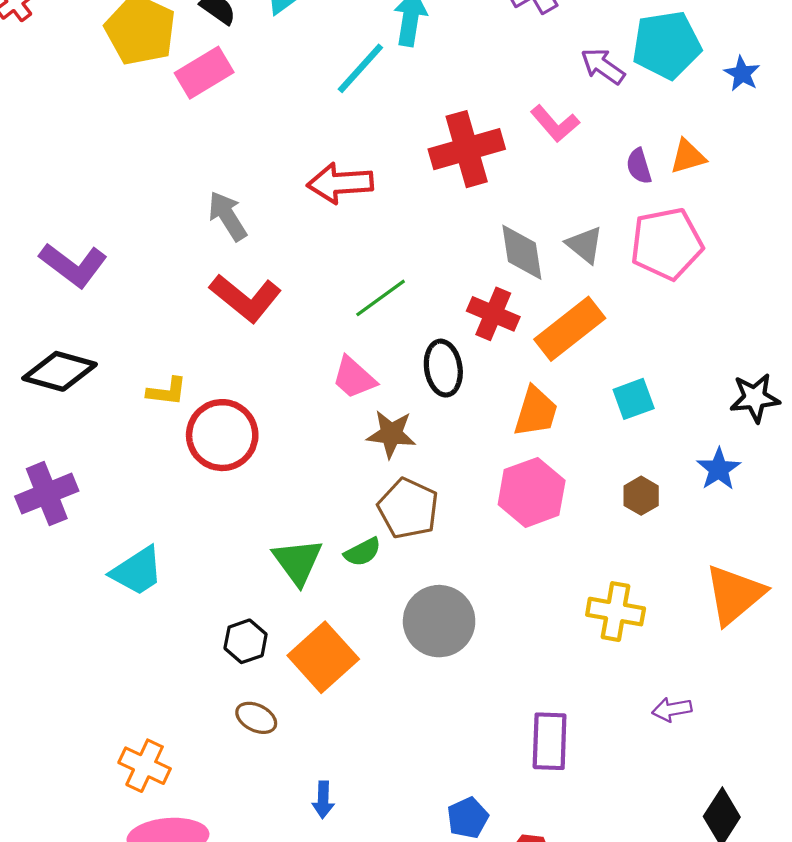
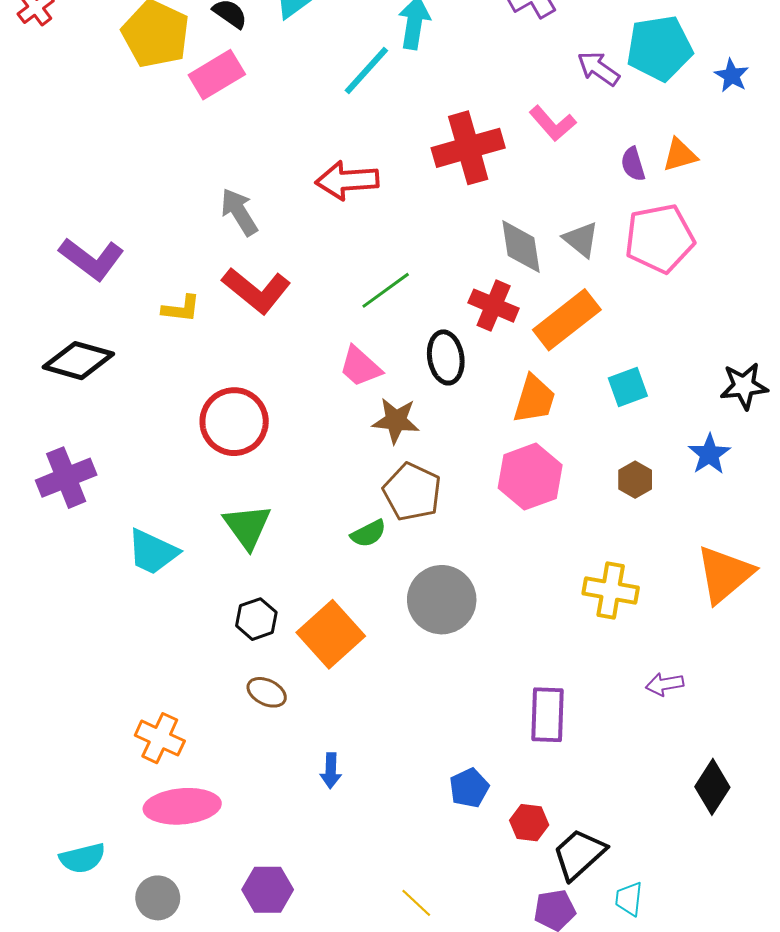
yellow L-shape: (167, 391) -> (181, 309), moved
green triangle: (298, 562) -> (247, 526), moved
cyan trapezoid: (137, 571) -> (153, 552), turned 58

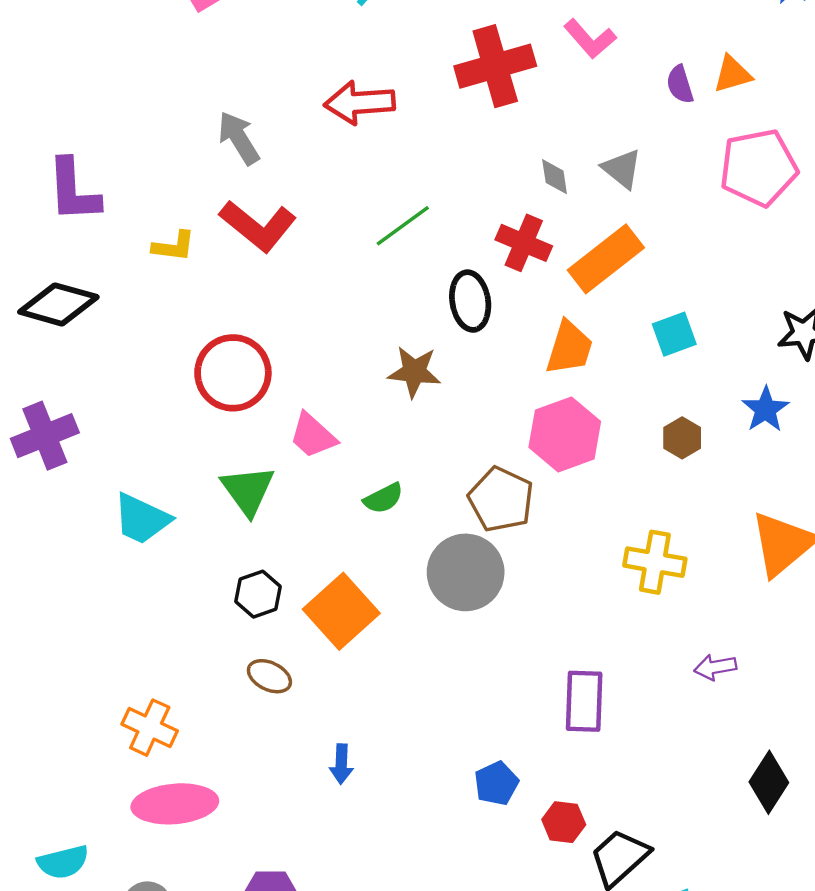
pink pentagon: (659, 238) -> (759, 168), moved
gray diamond: (521, 247) -> (555, 177), size x0.6
purple L-shape: (92, 259) -> (73, 190), turned 50
pink trapezoid: (360, 367) -> (313, 436), moved
brown pentagon: (412, 492) -> (501, 499), moved

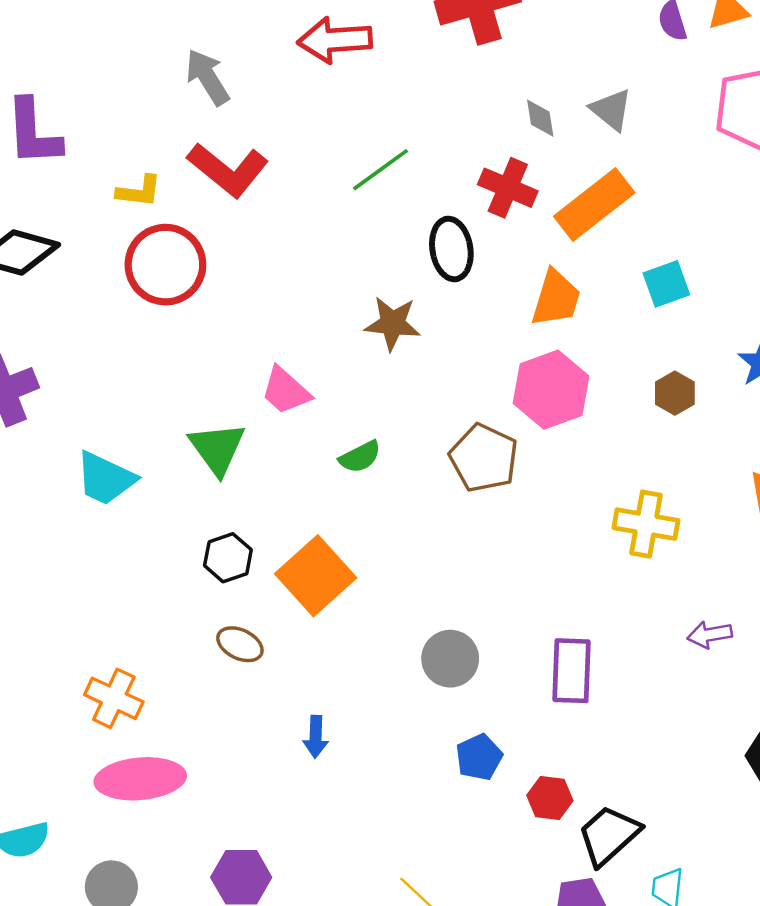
red circle: (233, 373) -> (165, 265), moved
gray circle: (466, 572) -> (450, 659), moved, size x0.7

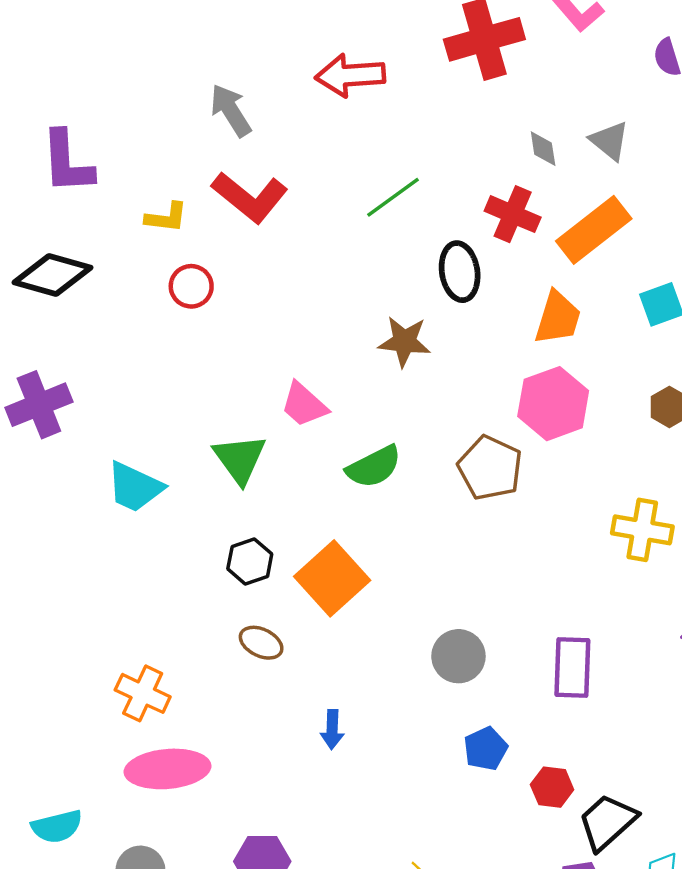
red circle: (165, 265) -> (191, 286), size x0.6
green semicircle: (360, 457) -> (374, 467), size x1.4

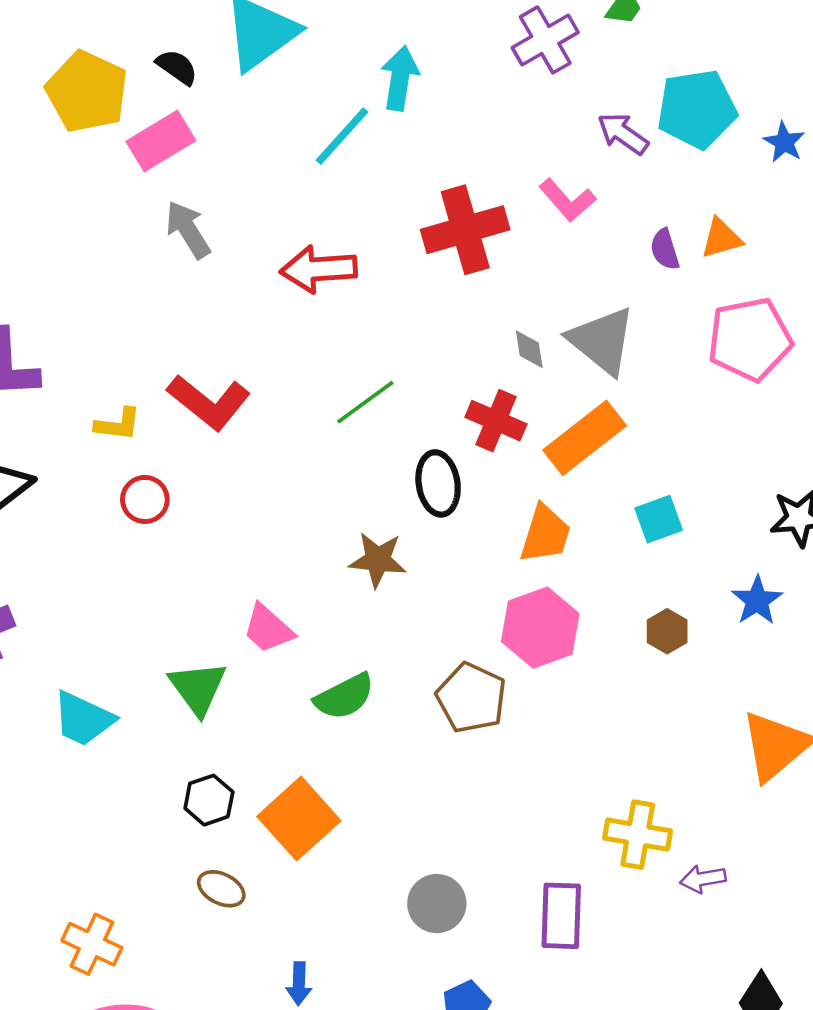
gray arrow: (231, 110) -> (188, 230), moved
gray triangle: (610, 141) -> (602, 341), size x1.6
yellow cross: (642, 530) -> (638, 835), moved

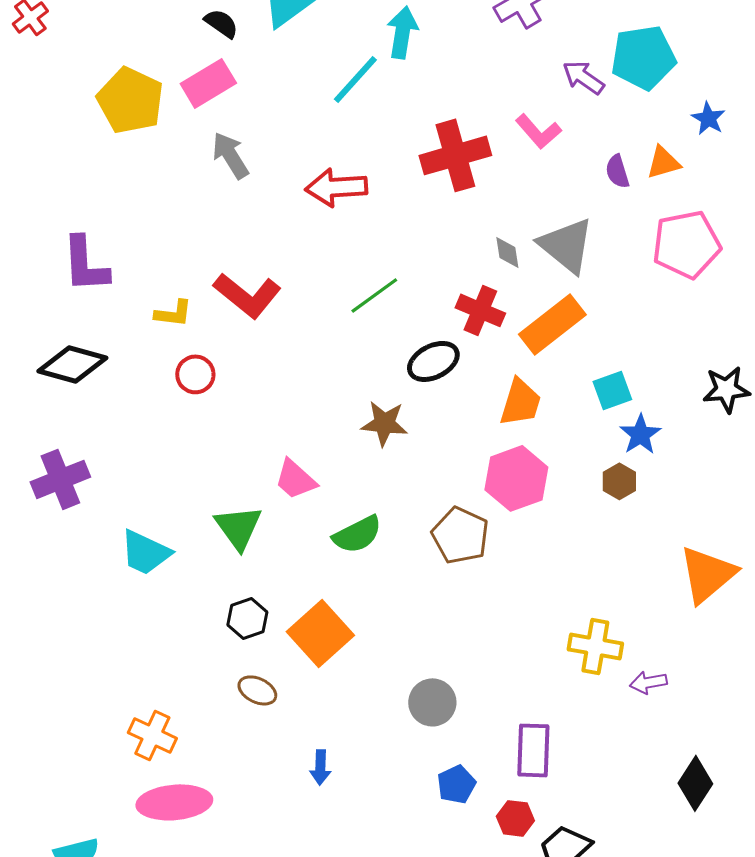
yellow pentagon: (87, 92) -> (130, 100), moved
blue star: (784, 142) -> (708, 118), moved
black ellipse: (438, 483) -> (433, 361), turned 72
blue star: (757, 600) -> (640, 434), moved
purple rectangle: (561, 916) -> (533, 750), moved

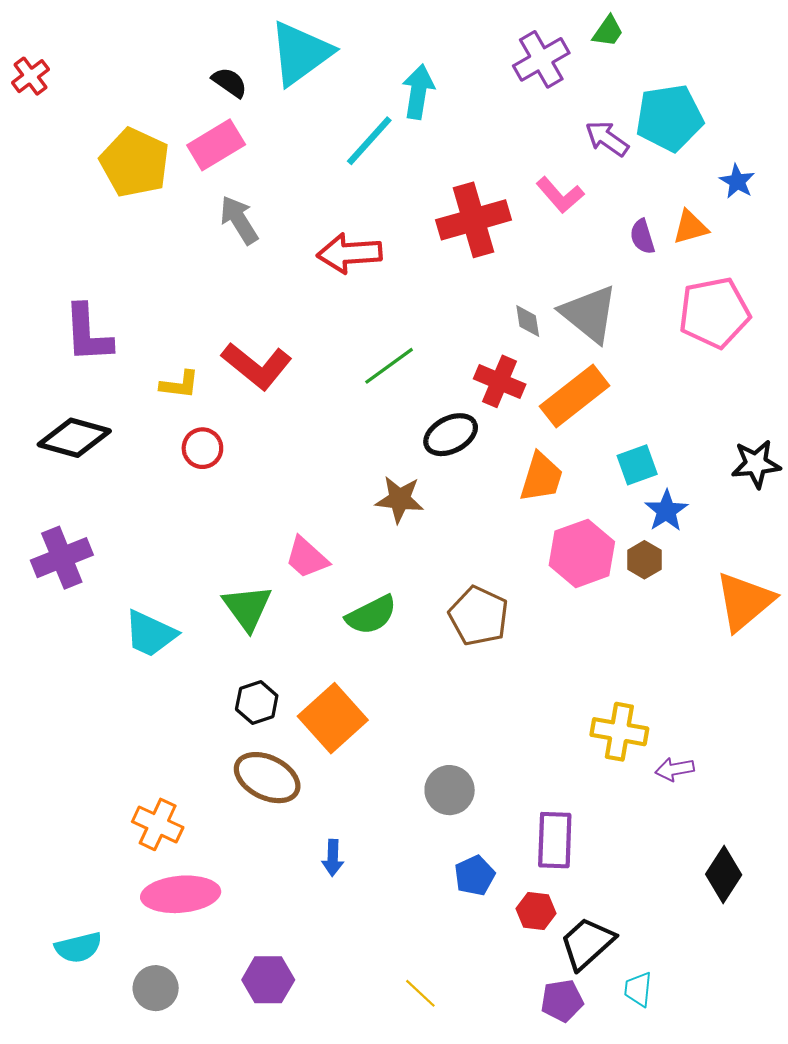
pink hexagon: (516, 478) -> (582, 553), moved
orange triangle: (707, 574) -> (744, 601), moved
brown ellipse: (257, 690) -> (267, 778), size x1.6

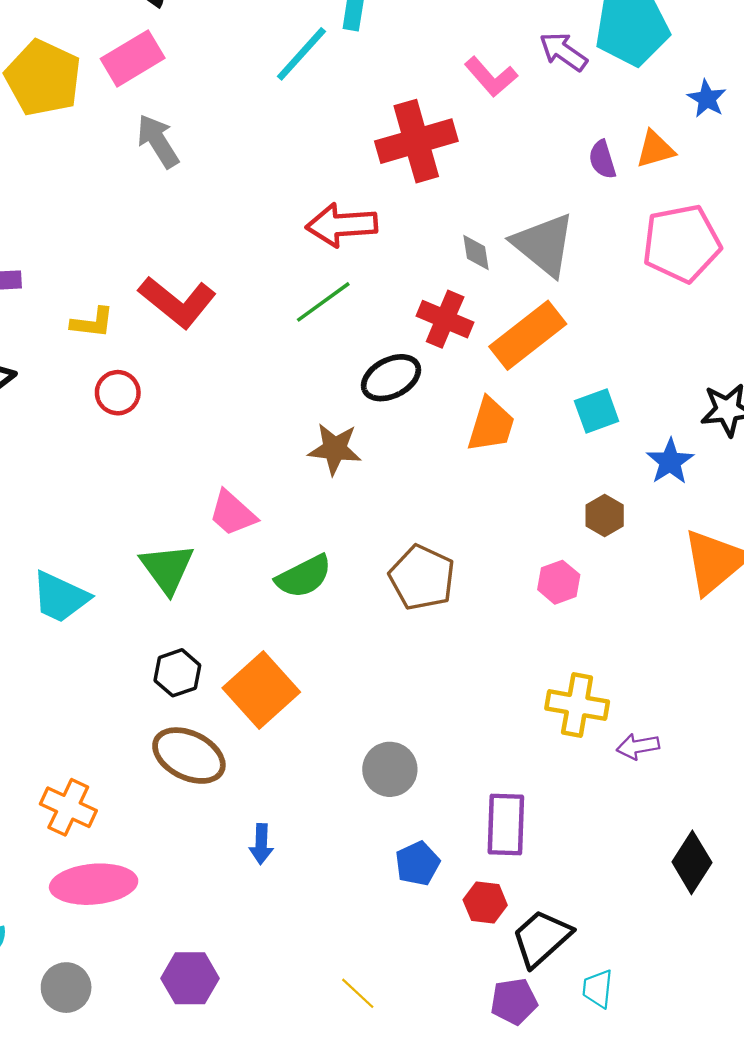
pink L-shape: (560, 195) -> (491, 77), moved
red arrow: (349, 253) -> (342, 225), moved
blue star: (666, 511) -> (670, 462), moved
pink hexagon: (582, 553) -> (559, 582), moved, size x0.6

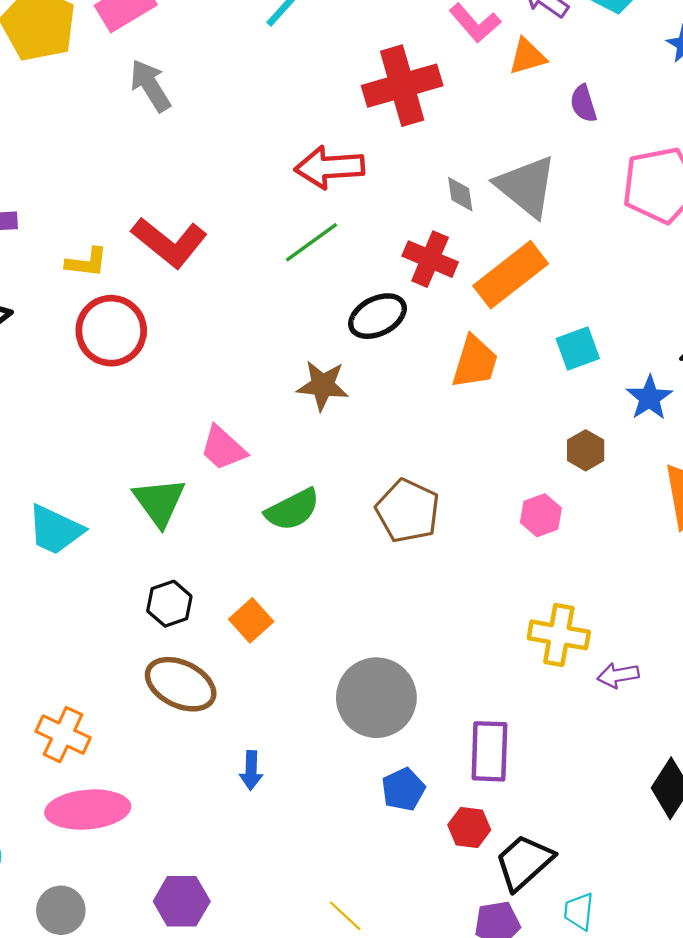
orange triangle: (655, 149) -> (527, 57), moved
red circle: (118, 393) -> (111, 331), size x1.6
orange square: (261, 690) -> (251, 620), size x0.6
gray circle: (390, 769) -> (376, 698), size x1.5

